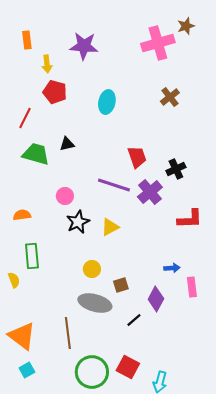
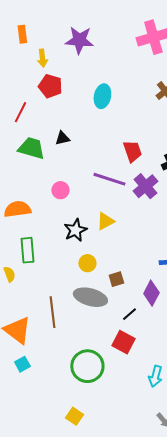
orange semicircle: (22, 215) -> (17, 209), size x1.5
black star: (78, 222) -> (75, 230), moved
brown line: (68, 333) -> (52, 312), moved
red square: (128, 367) -> (123, 342), moved

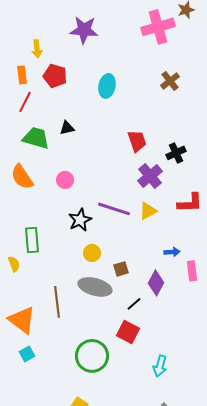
orange rectangle: (22, 34) -> (22, 75), moved
yellow arrow: (42, 58) -> (37, 49), moved
purple line: (109, 179) -> (114, 209), moved
orange semicircle: (17, 209) -> (22, 177), moved, turned -116
yellow triangle: (105, 221) -> (148, 211), moved

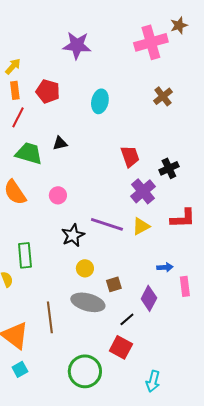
yellow arrow: (37, 49) -> (13, 66), moved, turned -132

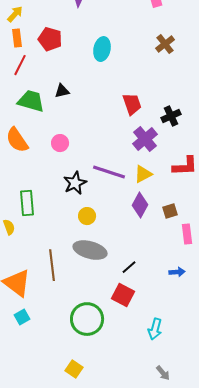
blue arrow: (165, 267) -> (177, 272), moved
brown square: (114, 284) -> (170, 211), moved
purple diamond: (149, 298) -> (140, 205), moved

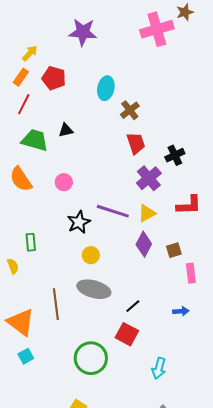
yellow arrow: (15, 14) -> (30, 53), moved
orange rectangle: (17, 38) -> (21, 77), turned 42
brown cross: (165, 44) -> (130, 110), moved
green rectangle: (27, 203) -> (31, 242), size x0.7

